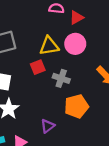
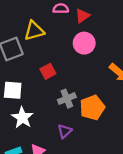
yellow triangle: (49, 46) -> (34, 31), moved
gray cross: (61, 78) -> (67, 99), moved, turned -35

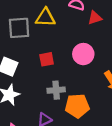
pink circle: (84, 43) -> (83, 54), moved

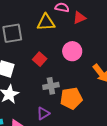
yellow triangle: (45, 18) -> (46, 22), moved
red square: (47, 59) -> (40, 59), turned -32

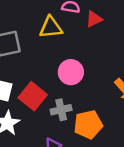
pink circle: (72, 51) -> (71, 72), moved
red square: (40, 59) -> (33, 96), moved, size x1.5

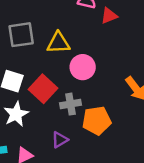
yellow triangle: (51, 27) -> (58, 43), moved

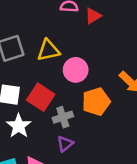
gray cross: (70, 104) -> (63, 117), moved
orange pentagon: (97, 121) -> (96, 102), moved

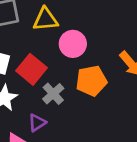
gray cross: (63, 117) -> (53, 94), turned -30
purple triangle: (65, 144) -> (37, 123), moved

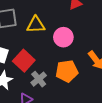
pink circle: (73, 44) -> (63, 37), moved

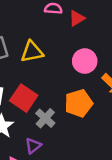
pink circle: (63, 37) -> (85, 61), moved

